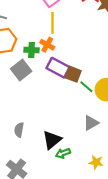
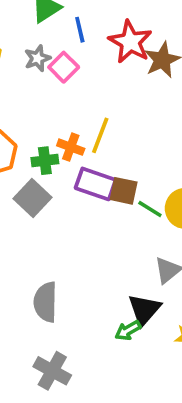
yellow line: (53, 23) -> (100, 135), moved, turned 30
gray semicircle: (19, 130) -> (45, 302), size x1.5
black triangle: (52, 140) -> (144, 310), moved

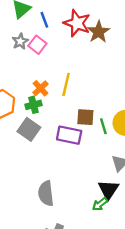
orange cross: (71, 147) -> (41, 88), moved, turned 35
purple rectangle: (96, 184) -> (69, 135), moved
green line: (150, 209) -> (103, 126), turned 49

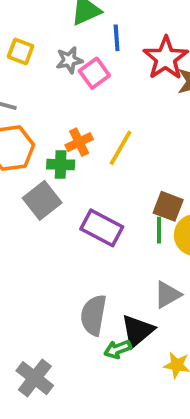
brown square: (85, 117) -> (168, 206), moved
gray semicircle: (46, 193) -> (93, 315), moved

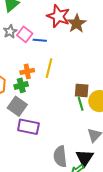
blue line: (117, 38) -> (40, 40), moved, turned -64
orange cross: (79, 142) -> (27, 71), turned 32
purple rectangle: (102, 228) -> (28, 127), moved

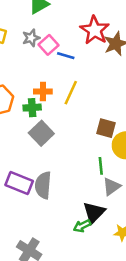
green line: (81, 104) -> (101, 166), moved
gray square: (17, 106) -> (41, 133), moved
purple rectangle: (28, 127) -> (19, 183), moved
gray semicircle: (60, 156) -> (43, 185), moved

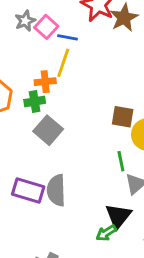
yellow line: (71, 93) -> (63, 63), moved

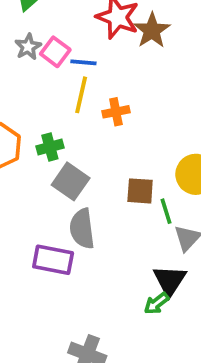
orange cross: (45, 82) -> (116, 112), moved
brown square: (123, 117) -> (140, 191), moved
gray semicircle: (56, 190) -> (82, 229), moved

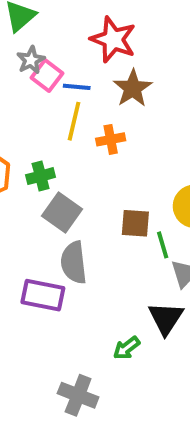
brown star: (152, 30) -> (133, 88), moved
gray star: (28, 47) -> (31, 60), moved
green arrow: (156, 303) -> (127, 348), moved

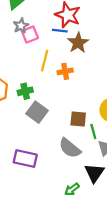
pink square: (47, 76) -> (30, 35), turned 30
blue line: (77, 87) -> (60, 31), moved
gray semicircle: (74, 263) -> (70, 148), moved, turned -45

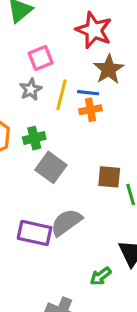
gray star: (21, 26) -> (31, 89), moved
blue line: (60, 31) -> (88, 93), moved
gray semicircle: (70, 148) -> (66, 222), moved, turned 105

